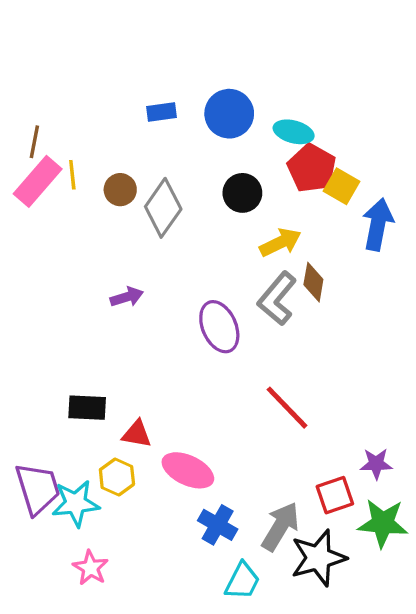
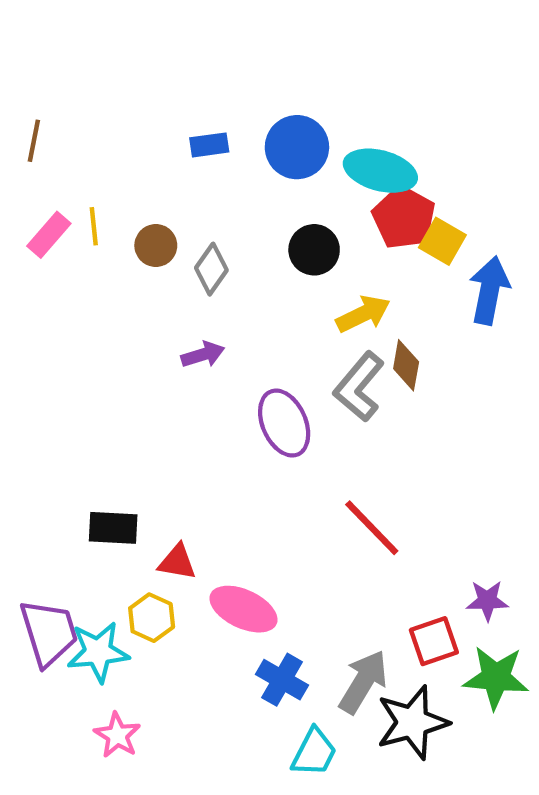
cyan ellipse: (294, 132) -> (380, 171), size x1.4
brown line: (34, 142) -> (34, 141), moved
pink rectangle: (38, 181) -> (49, 235), size x0.7
gray diamond: (163, 208) -> (211, 269), size x0.7
purple arrow: (127, 297) -> (203, 355), moved

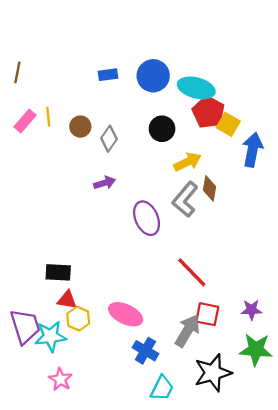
red triangle: (177, 562) -> (67, 300), moved
red square: (434, 641) -> (207, 314), moved, turned 30
gray arrow: (363, 682) -> (187, 331), moved

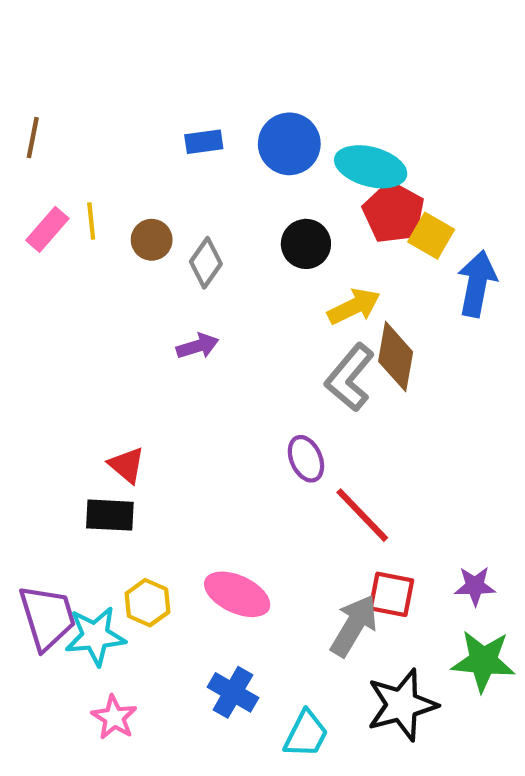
brown diamond: (209, 188) -> (396, 357), size x1.4
purple ellipse: (147, 218) -> (306, 459), moved, size x0.7
red triangle: (67, 300) -> (127, 465), moved, turned 30
blue cross: (145, 351) -> (233, 692), moved

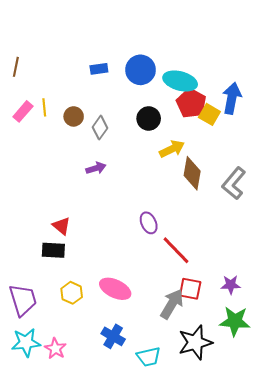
blue arrow: (477, 284) -> (232, 98), moved
gray L-shape: (350, 377) -> (234, 183), moved
cyan star: (95, 636) -> (26, 342), moved
cyan trapezoid: (306, 734) -> (149, 357), turned 50

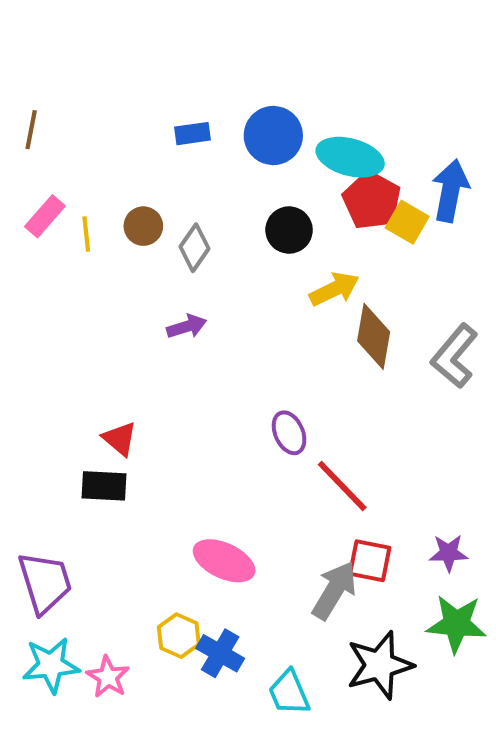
yellow line: (44, 107) -> (86, 234), moved
yellow hexagon: (72, 293) -> (179, 636), moved
cyan trapezoid: (149, 357) -> (289, 693), turned 80

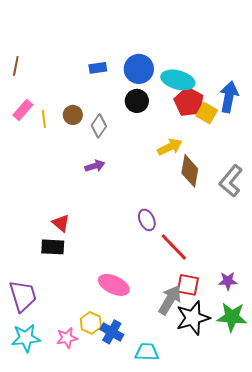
black circle: (289, 230) -> (137, 101), moved
black star: (380, 665) -> (193, 318), moved
pink star: (108, 677) -> (67, 338), moved, turned 30
cyan trapezoid: (289, 693) -> (147, 352), turned 115

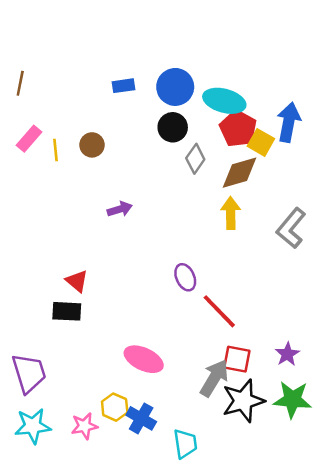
gray diamond: (99, 126) -> (195, 159), moved
yellow arrow: (170, 147) -> (231, 213), moved, turned -65
brown diamond: (190, 171) -> (239, 173), moved, turned 64
purple star: (228, 281) -> (287, 354), turned -30
cyan trapezoid: (147, 352) -> (185, 444), turned 80

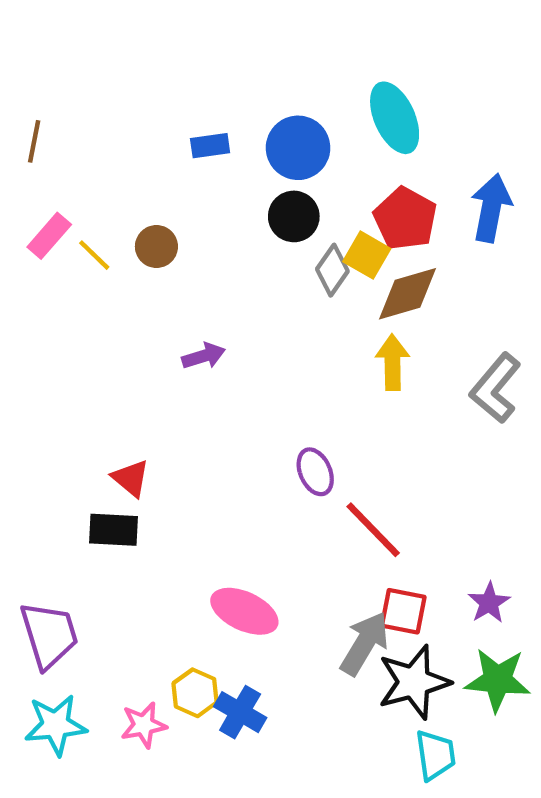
cyan ellipse: (224, 101) -> (395, 118), moved, turned 51
yellow square: (261, 142) -> (367, 255), moved
yellow line: (55, 150) -> (94, 255), turned -40
cyan trapezoid: (185, 444) -> (435, 755), moved

